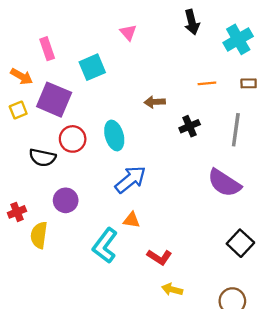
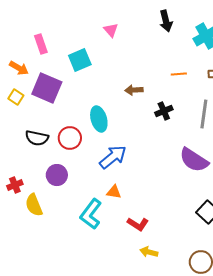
yellow square: (18, 110) -> (16, 97), turned -35
red circle: (73, 139) -> (70, 138), moved
yellow semicircle: (39, 235) -> (34, 205), turned -30

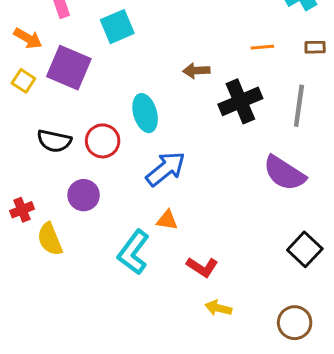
black cross: (164, 111) -> (240, 101), size x1.6

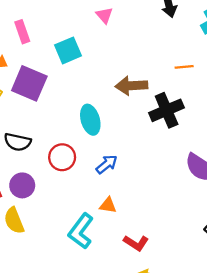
brown arrow: (196, 71) -> (131, 86), size x1.5
red circle: (103, 141) -> (62, 157), moved
blue arrow: (166, 169) -> (107, 164), size x0.7
purple circle: (84, 195) -> (22, 185), moved

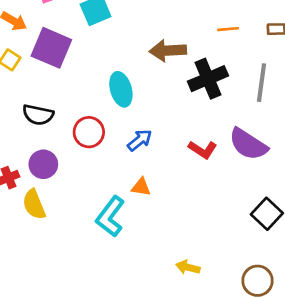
red L-shape: (136, 243) -> (203, 150), moved

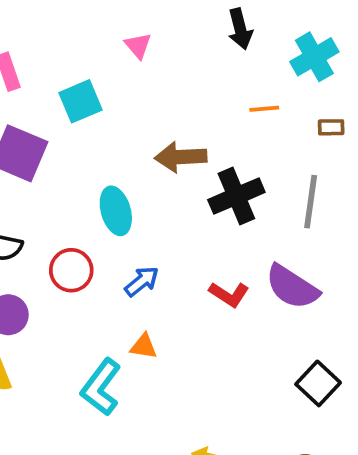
orange line: (228, 29) -> (264, 109), moved

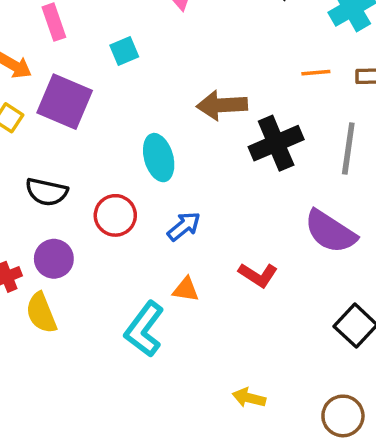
cyan square: (81, 101) -> (124, 51), size x0.7
orange line: (264, 109) -> (316, 73), moved
red L-shape: (229, 294) -> (258, 275), moved

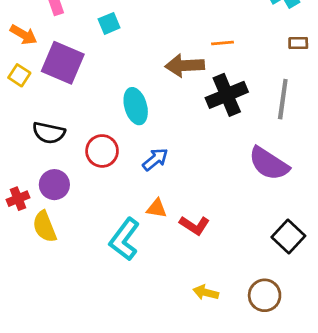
orange line: (316, 73) -> (223, 43), moved
red L-shape: (258, 275) -> (195, 225), moved
brown circle: (343, 416) -> (265, 295), moved

